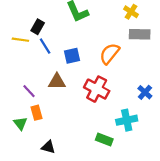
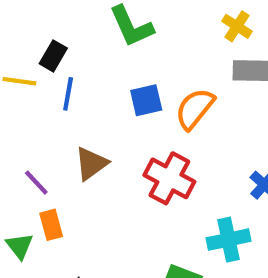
blue line: (45, 46) -> (68, 94), turned 42
blue square: (72, 56) -> (146, 100), moved
brown triangle: (57, 82) -> (91, 164), turned -36

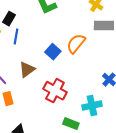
blue square: (146, 100) -> (53, 52), moved, turned -35
red cross: (169, 178) -> (55, 91), moved

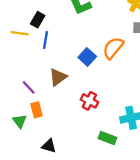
red cross: (55, 91) -> (89, 101), size x0.7

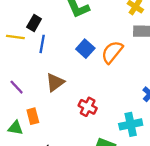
blue square: (87, 57) -> (85, 49), moved
purple line: (29, 87) -> (17, 87), moved
green triangle: (20, 121) -> (15, 128), turned -42

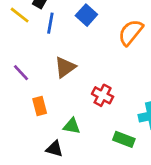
yellow line: (15, 37) -> (20, 15), turned 30
blue square: (85, 49) -> (86, 15), moved
green triangle: (15, 128) -> (72, 126), moved

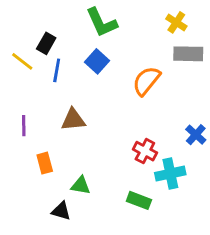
brown triangle: (65, 67) -> (73, 120), turned 30
purple line: (21, 73) -> (24, 126), turned 42
red cross: (103, 95) -> (145, 151), moved

